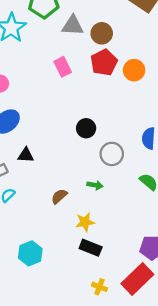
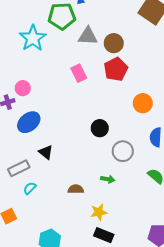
orange circle: (134, 70) -> (143, 103), moved
black triangle: (26, 155) -> (46, 152), turned 35
brown semicircle: (59, 196) -> (76, 189), turned 42

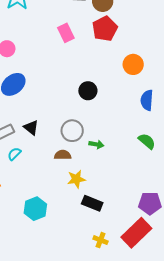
gray circle: (123, 151) -> (72, 131), moved
black triangle: (46, 152) -> (31, 128), moved
yellow star: (99, 212) -> (76, 179), moved

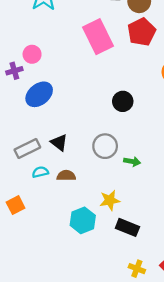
pink rectangle: (66, 33) -> (98, 37), size x1.6
cyan semicircle: (14, 154) -> (40, 172), turned 32
brown semicircle: (63, 155) -> (66, 176), moved
cyan hexagon: (35, 209) -> (83, 220), moved

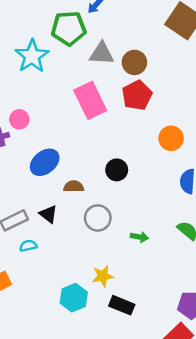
blue ellipse: (39, 94) -> (45, 162), moved
green arrow: (132, 161) -> (139, 237), moved
brown semicircle: (66, 176) -> (74, 186), moved

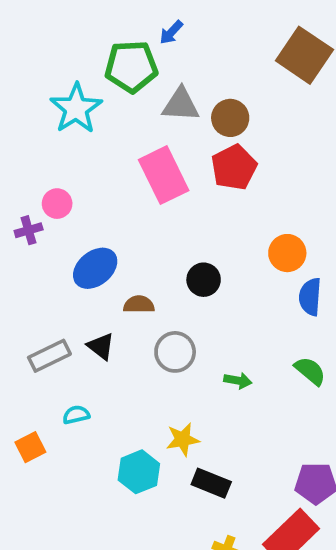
orange circle: (171, 138) -> (287, 253), moved
cyan semicircle: (28, 246) -> (76, 415), moved

